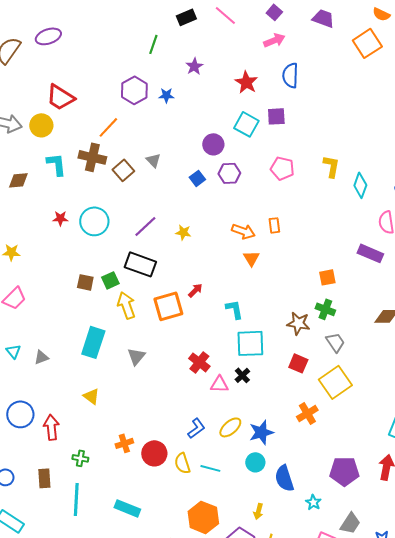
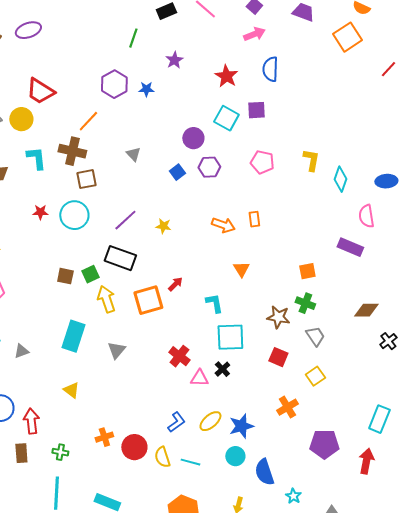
brown square: (123, 170) -> (86, 179), moved, turned 30
orange triangle: (251, 258) -> (241, 269), moved
yellow square: (335, 382) -> (315, 376), size x0.6
purple pentagon: (344, 471) -> (324, 444), moved
brown rectangle: (44, 478) -> (21, 453), moved

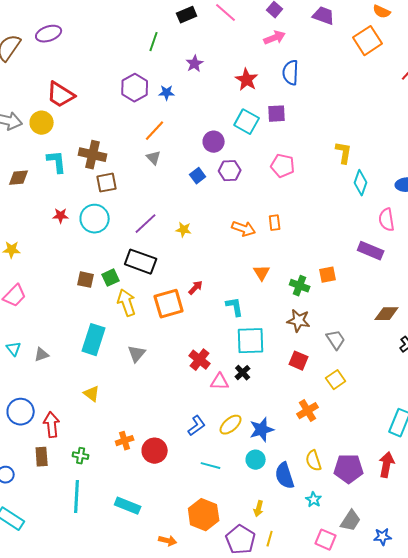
orange line: (88, 121) -> (155, 131), moved
yellow L-shape: (311, 160) -> (344, 153), moved
green cross: (305, 303) -> (300, 286), moved
purple pentagon: (324, 444) -> (349, 469), moved
yellow semicircle: (162, 457) -> (314, 461), moved

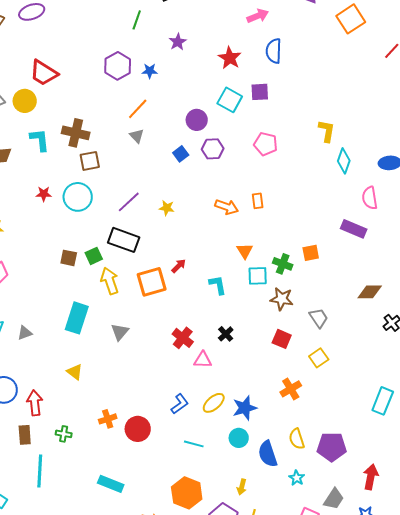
cyan square: (251, 341) -> (258, 276), moved, size x0.7
black cross: (243, 373) -> (226, 334), moved
red arrow: (387, 465) -> (371, 477), moved
cyan line: (77, 497) -> (40, 471), moved

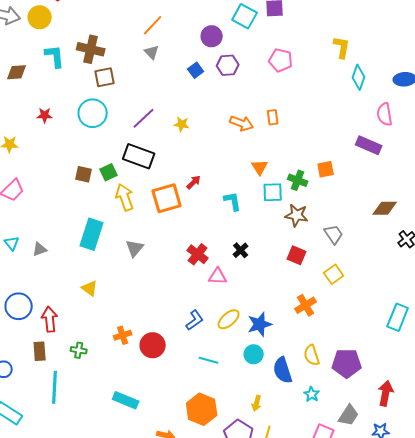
red star: (44, 194) -> (45, 115), moved

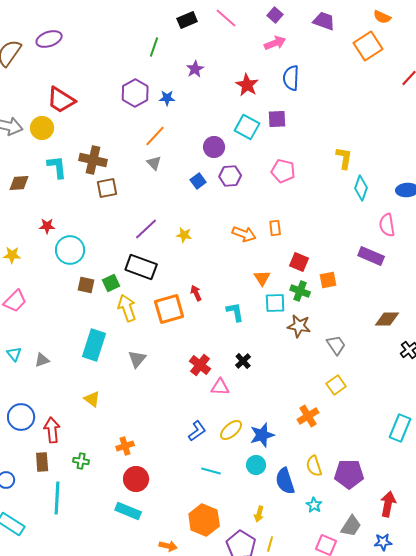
cyan circle: (93, 113) -> (70, 250), moved
red arrow: (194, 182) -> (196, 293), turned -70
red square: (297, 255) -> (299, 262), moved
red circle: (153, 345) -> (136, 479), moved

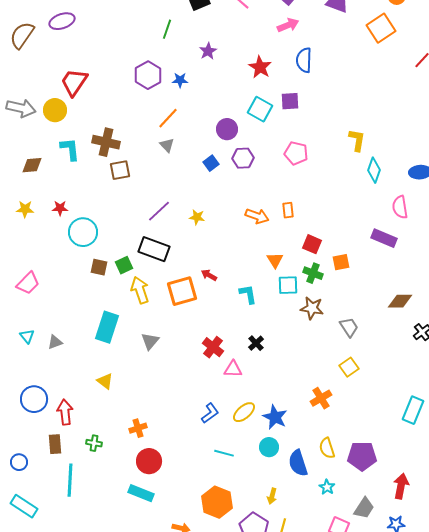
red trapezoid: (61, 100) -> (74, 82), turned 92
yellow star: (12, 255) -> (25, 209), moved
red arrow: (196, 293) -> (209, 275), turned -35
blue star: (262, 435) -> (275, 417), turned -30

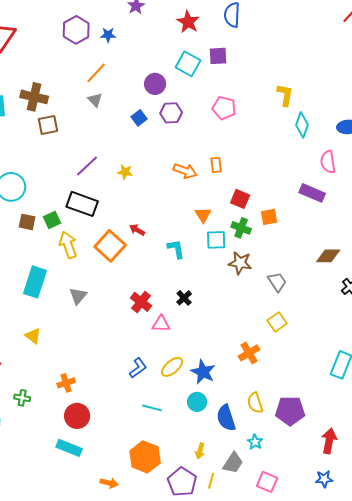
orange square: (182, 291) -> (110, 246), turned -32
gray trapezoid: (364, 508) -> (233, 463), moved

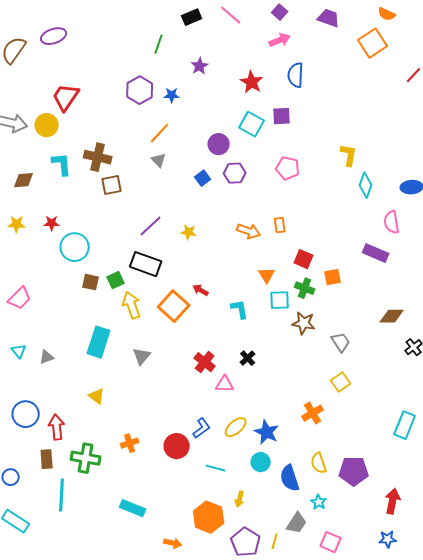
green cross: (22, 398) -> (86, 458), size x1.8
red circle: (77, 416) -> (177, 446), moved
yellow arrow: (200, 451) -> (240, 499), moved

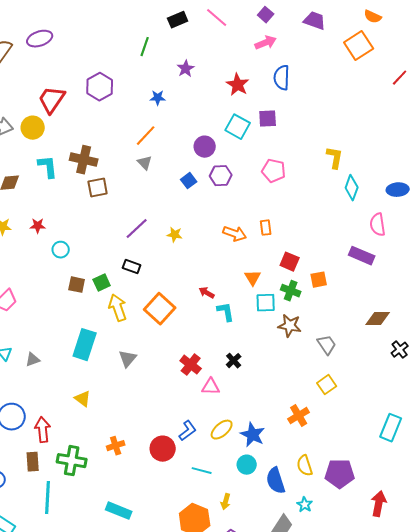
purple hexagon: (140, 90) -> (100, 87), moved
cyan circle: (75, 247) -> (61, 250), size x0.6
black rectangle: (146, 264) -> (132, 267), size x0.6
red arrow: (201, 290) -> (207, 293), moved

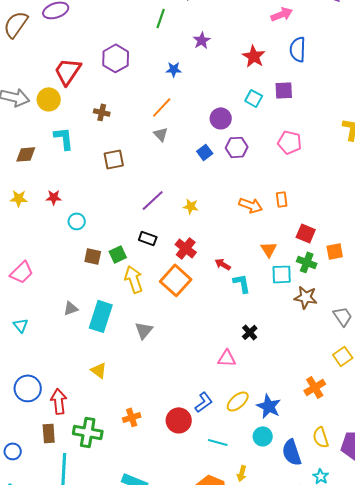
cyan square: (238, 127) -> (254, 98), size x0.7
brown cross: (84, 160) -> (102, 112), moved, size x0.6
gray triangle: (33, 360) -> (71, 308), moved
red cross: (191, 365) -> (186, 248), moved

